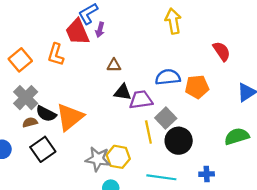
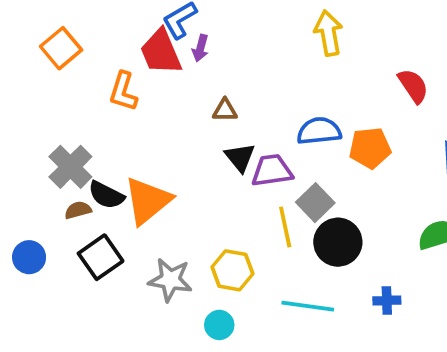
orange square: (20, 60) -> (61, 48), moved
black triangle: (123, 92) -> (240, 157), turned 42
gray star: (98, 159) -> (170, 280), moved

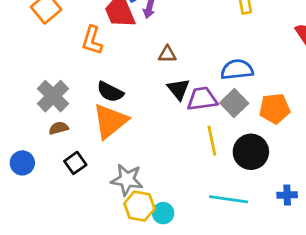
orange pentagon: (370, 148) -> (275, 109), moved
black semicircle: (106, 195) -> (110, 92), moved
gray square: (315, 203) -> (234, 103), moved
black square: (101, 257) -> (75, 163), size x0.7
yellow hexagon: (232, 270) -> (139, 206), moved

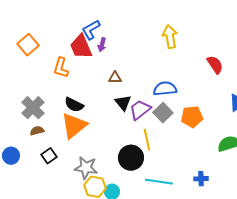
purple trapezoid: (202, 99) -> (140, 110), turned -30
black circle: (251, 152) -> (131, 158), moved

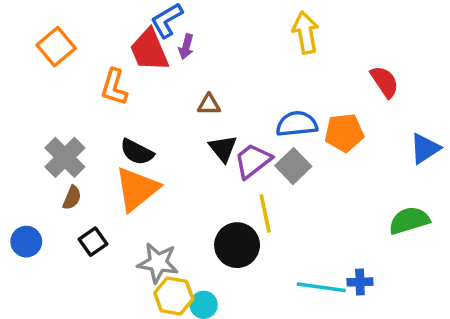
orange pentagon: (192, 117) -> (344, 133), moved
brown semicircle: (37, 131) -> (72, 198), turned 128
cyan line: (159, 182) -> (321, 287), moved

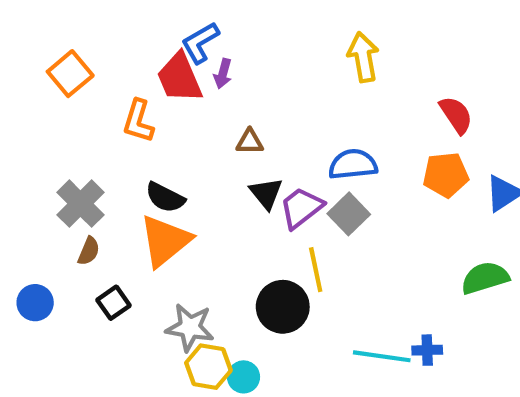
orange pentagon: (344, 133) -> (446, 175), moved

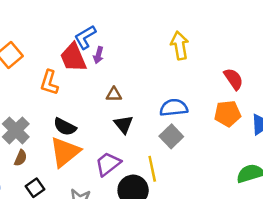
purple trapezoid: (301, 208) -> (108, 164), moved

